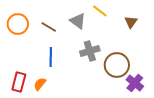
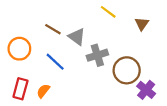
gray triangle: (78, 21) -> (77, 37), moved
orange circle: (18, 24) -> (19, 49), moved
blue line: (51, 57) -> (55, 62), turned -48

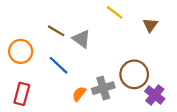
gray cross: (97, 55) -> (103, 88), moved
orange semicircle: (43, 91) -> (79, 94), moved

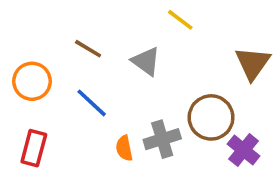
brown triangle: (150, 25) -> (253, 63), moved, size x1.5
gray triangle: (81, 39) -> (146, 61), moved
orange semicircle: (79, 94) -> (124, 148), turned -49

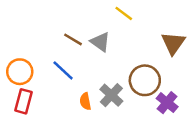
brown line: (88, 49) -> (73, 39), moved
orange circle: (32, 81) -> (20, 72), moved
gray cross: (162, 139) -> (111, 95), turned -30

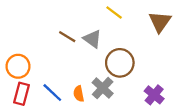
brown triangle: (173, 43) -> (160, 22), moved
blue line: (63, 70) -> (52, 93), moved
brown circle: (145, 80) -> (120, 63), moved

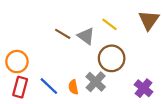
yellow line: (114, 13) -> (109, 24), moved

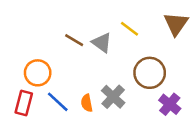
brown circle: (112, 58) -> (150, 73), moved
orange circle: (17, 62) -> (38, 73), moved

